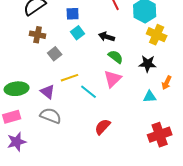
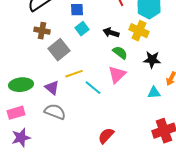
yellow cross: (157, 35) -> (139, 31), moved
gray square: (55, 54) -> (59, 50), size x1.5
red semicircle: (103, 127) -> (106, 136), moved

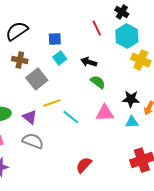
yellow cross: (139, 31) -> (141, 60), moved
black star: (152, 60) -> (131, 99), moved
pink triangle: (117, 75) -> (105, 113), moved, turned 42

